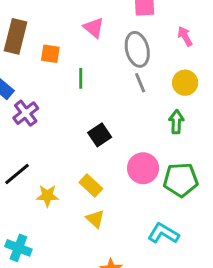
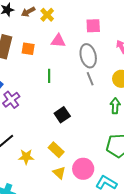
pink triangle: (94, 28) -> (58, 41), turned -35
orange square: (50, 54) -> (28, 49), moved
pink circle: (143, 168) -> (83, 169), moved

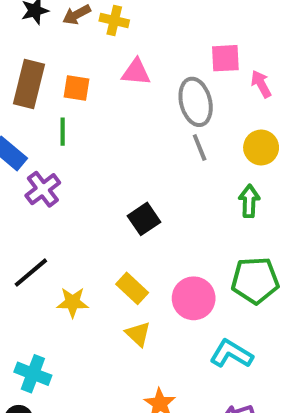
yellow cross: (47, 15) -> (114, 21), turned -32
pink square: (93, 26) -> (225, 58), moved
green line: (49, 76) -> (63, 132), moved
pink circle: (83, 169) -> (194, 298), moved

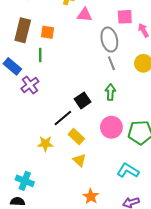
pink triangle: (136, 72) -> (85, 15), moved
green arrow: (249, 201) -> (110, 92), moved
black line: (31, 273) -> (63, 118), moved
pink circle: (194, 298) -> (111, 127), moved

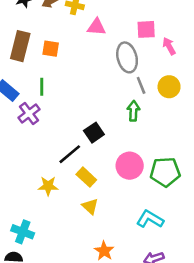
green line: (40, 55) -> (42, 87), moved
gray line: (111, 63) -> (141, 85), moved
green arrow: (110, 92) -> (133, 111), moved

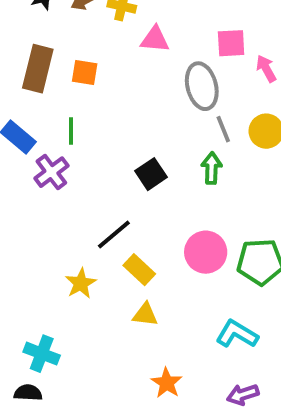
black square: (94, 133) -> (151, 174), moved
yellow star: (48, 186) -> (81, 283), turned -30
yellow triangle: (90, 206) -> (145, 315), turned -36

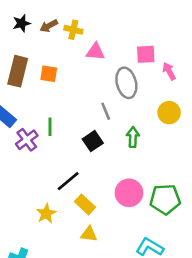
gray line: (223, 129) -> (106, 111), moved
green line: (71, 131) -> (50, 127), moved

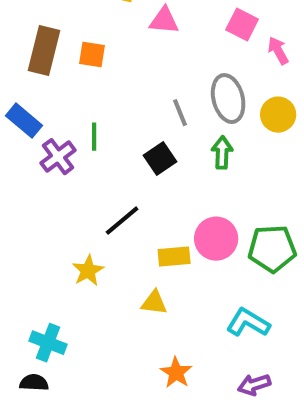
pink square: (146, 54) -> (242, 24), turned 30
gray ellipse: (126, 83) -> (228, 99), moved
yellow rectangle: (85, 204) -> (174, 257), moved, turned -48

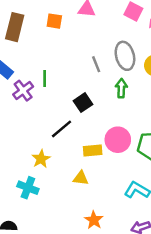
orange square: (92, 55) -> (54, 21), moved
black square: (160, 159) -> (83, 103), moved
cyan cross: (48, 343) -> (28, 188), moved

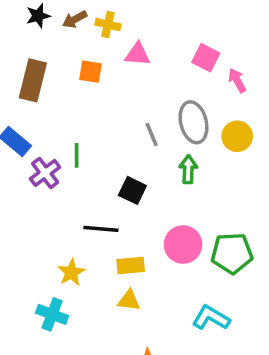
black square: (83, 103) -> (132, 190), turned -30
black line: (61, 129) -> (101, 229), turned 45
yellow rectangle: (93, 151) -> (131, 265), moved

